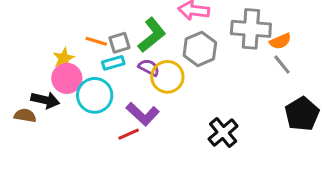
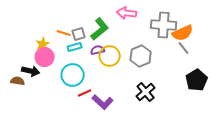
orange semicircle: (280, 41) -> (183, 33), size x1.5
gray hexagon: (200, 49) -> (141, 56), moved
purple semicircle: (149, 68) -> (98, 50), turned -40
cyan circle: (95, 95) -> (73, 75), moved
purple L-shape: (143, 114) -> (103, 102), moved

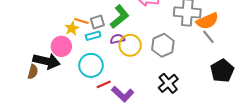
yellow star: (43, 44) -> (72, 28), moved
black arrow: (31, 71) -> (47, 61), size x1.4
brown semicircle: (18, 81) -> (33, 72), turned 96

